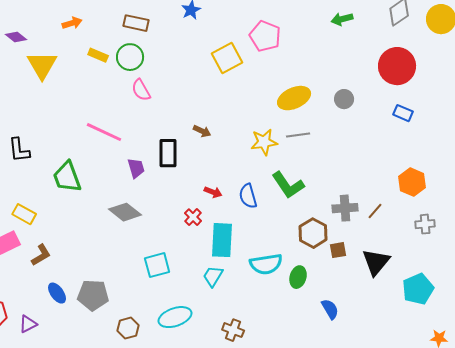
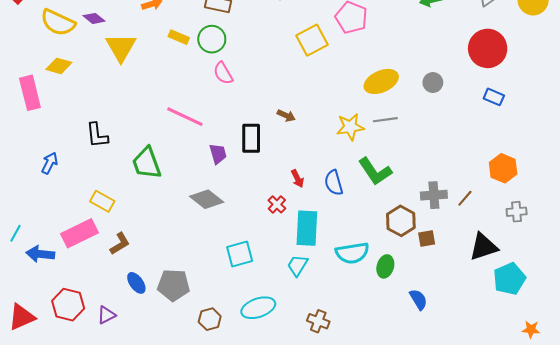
red arrow: (213, 192) -> (298, 179), turned 42
black triangle: (376, 262) -> (483, 247), moved, turned 32

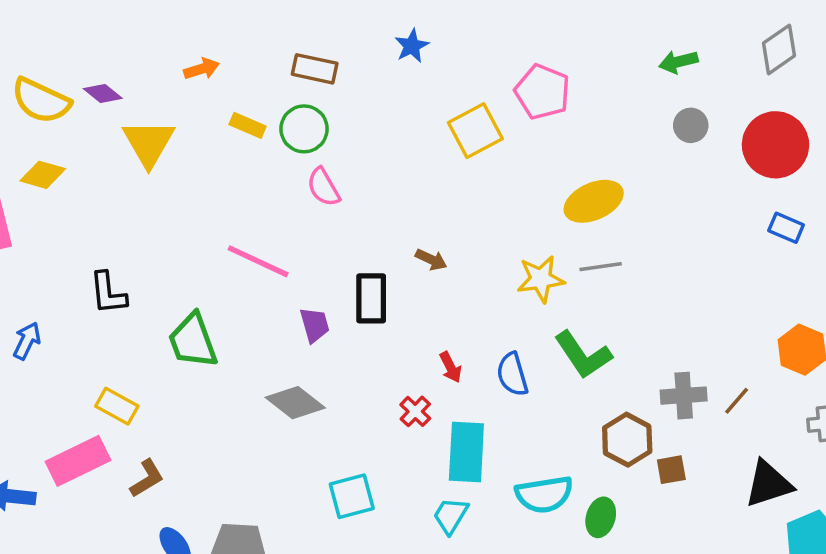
gray circle: (433, 83) -> (691, 125), moved

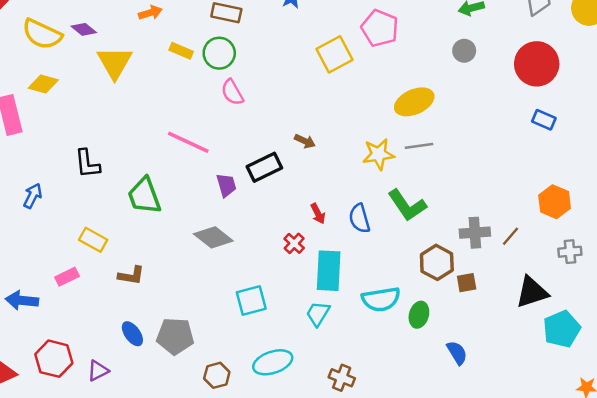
gray circle: (691, 125) -> (464, 51), moved
black rectangle: (371, 298) -> (264, 167), turned 64
pink rectangle: (78, 461) -> (67, 277), size x0.6
brown L-shape: (147, 479) -> (131, 275), moved, turned 40

